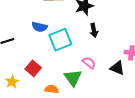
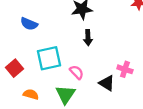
cyan square: (60, 40) -> (49, 58), moved
green triangle: (73, 78) -> (65, 95), moved

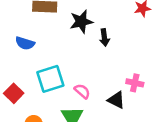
black arrow: (88, 38) -> (104, 38), moved

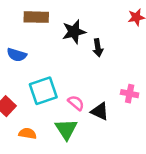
black triangle: (116, 100) -> (100, 111), moved

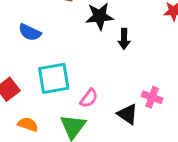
pink semicircle: (76, 103) -> (89, 98), turned 77
black triangle: (100, 111) -> (128, 114), moved

